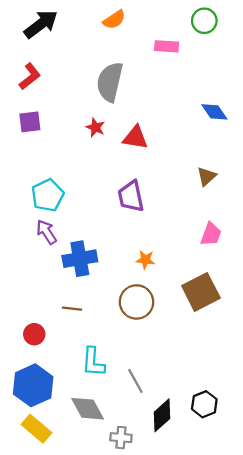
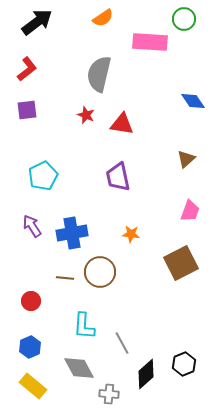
pink rectangle: (167, 46) -> (150, 42), size x1.6
purple arrow: (46, 232) -> (32, 226), moved
brown circle: (137, 302) -> (100, 272), moved
blue hexagon: (33, 385) -> (30, 347), size x0.6

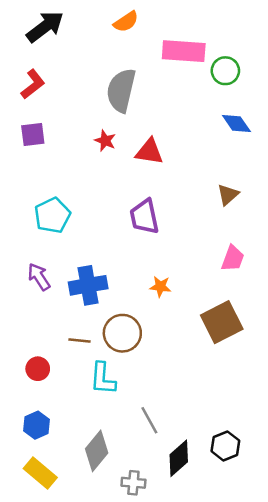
green circle: (184, 19) -> (225, 71), moved
cyan L-shape: (84, 326) -> (103, 379), moved
gray diamond: (79, 368) -> (97, 451), turned 68

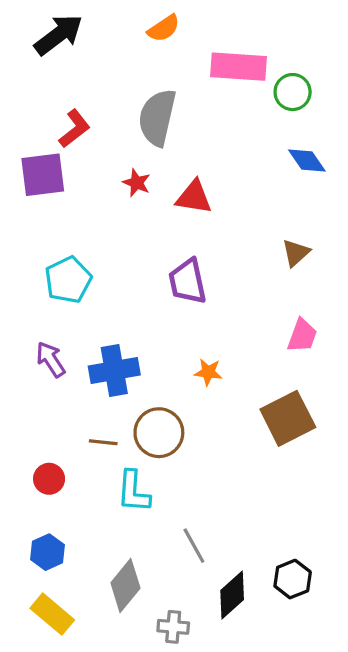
red L-shape: (33, 84) -> (75, 129), moved
purple square: (33, 135) -> (43, 175), size x1.4

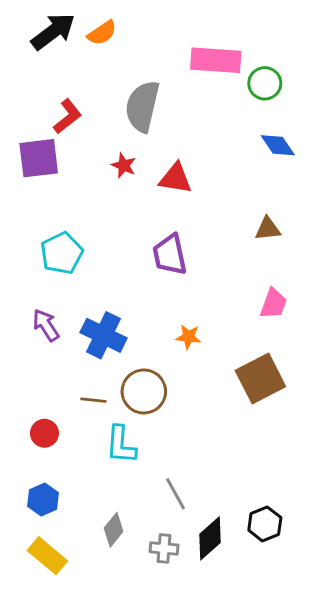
orange semicircle: (164, 28) -> (102, 33), moved
brown triangle: (296, 253) -> (268, 229), turned 36
blue cross: (114, 371) -> (104, 335), turned 36
gray diamond: (125, 585) -> (114, 530), size x0.7
gray cross: (173, 627) -> (164, 548), moved

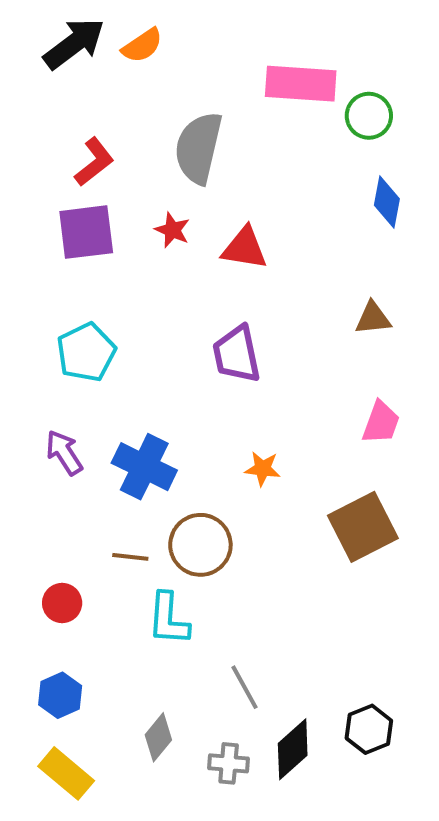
blue diamond: (278, 145) -> (387, 202), turned 45
purple square: (39, 158) -> (86, 232), moved

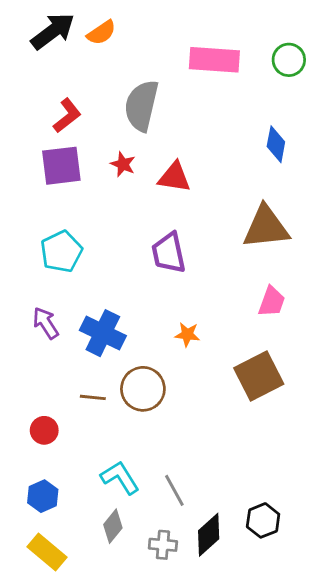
green circle: (369, 116) -> (289, 60), moved
brown triangle: (373, 318) -> (266, 227), size x1.8
cyan L-shape: (168, 619) -> (120, 478), moved, turned 144

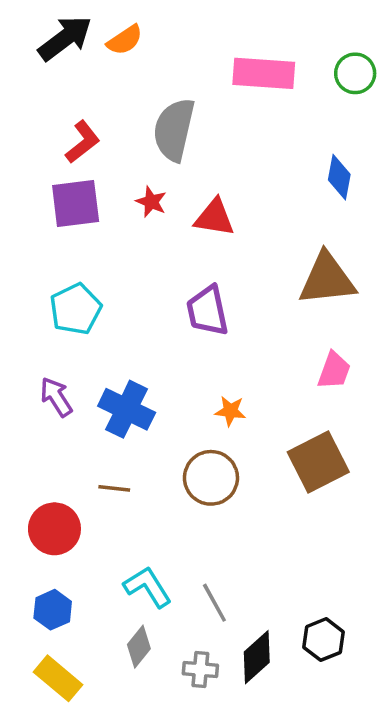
brown circle: (143, 389) -> (211, 478), moved
red circle: (44, 430) -> (54, 529), size x1.5

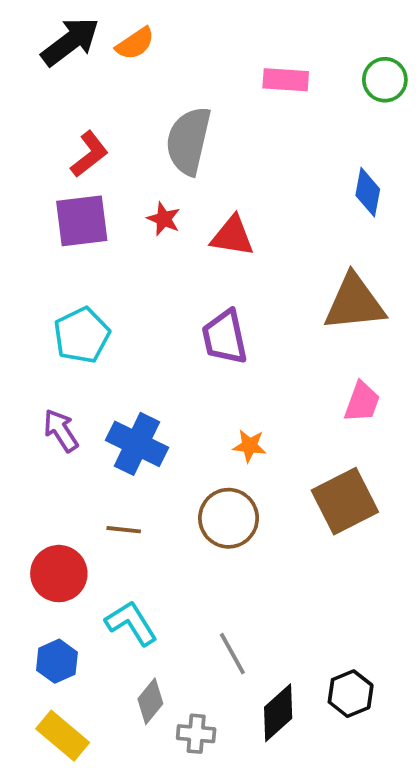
pink rectangle: (264, 73) -> (286, 80), size x0.7
cyan L-shape: (148, 587) -> (131, 623), moved
gray cross: (200, 669) -> (196, 734), moved

